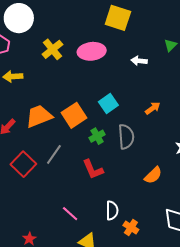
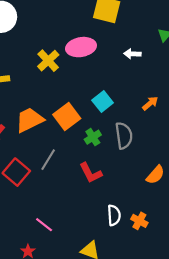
yellow cross: (52, 49) -> (48, 61), moved
pink line: (70, 214) -> (44, 225), moved
orange cross: (131, 227) -> (139, 221), moved

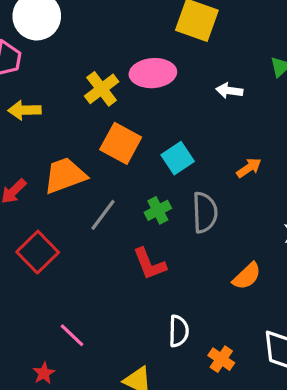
orange square: (67, 117) -> (121, 143), moved, turned -30
gray line: (48, 160) -> (103, 215), moved
orange cross: (139, 221) -> (221, 359), moved

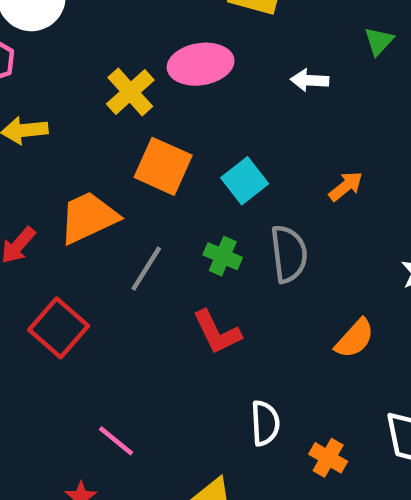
green cross: (158, 210) -> (223, 256), turned -35

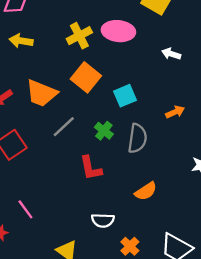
orange trapezoid: (88, 217) -> (41, 93), turned -148
orange semicircle: (355, 338) -> (146, 191), moved
white semicircle: (265, 423) -> (103, 220), turned 80

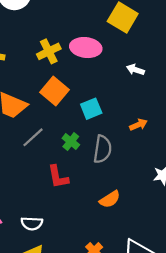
white semicircle: (103, 220) -> (32, 223), moved

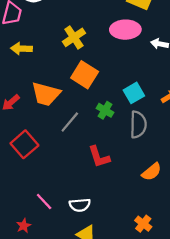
pink ellipse: (86, 48) -> (125, 30), moved
cyan square: (91, 109) -> (134, 93), moved
green cross: (71, 141) -> (105, 110), moved

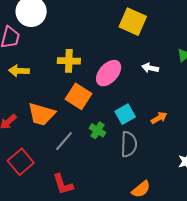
pink ellipse: (125, 30) -> (109, 73), moved, turned -48
yellow cross: (74, 37) -> (69, 61), turned 35
red L-shape: (99, 157) -> (63, 184), moved

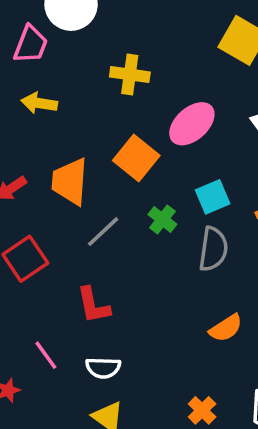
yellow cross: (69, 61) -> (130, 74), moved
orange trapezoid: (42, 114) -> (70, 181), turned 72

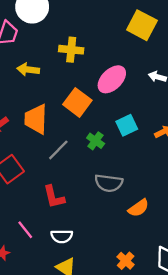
yellow arrow: (39, 103) -> (28, 70), moved
gray semicircle: (213, 249) -> (109, 183), moved, turned 92

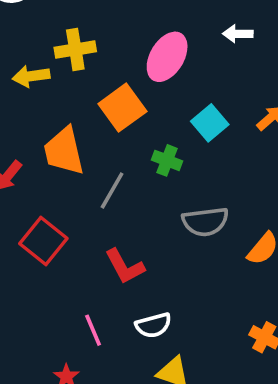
yellow cross: (71, 50) -> (75, 50), moved
orange square: (77, 102) -> (122, 108), turned 32
pink line: (25, 230) -> (93, 330), turned 30

